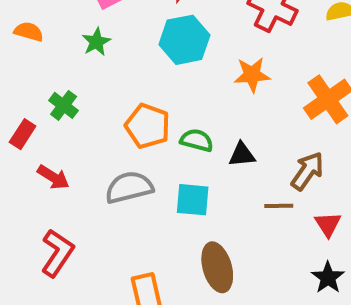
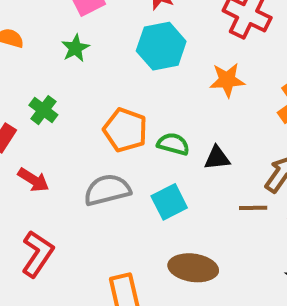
cyan square: (193, 200) -> (169, 202), turned -32
brown ellipse: (217, 267) -> (193, 268), turned -66

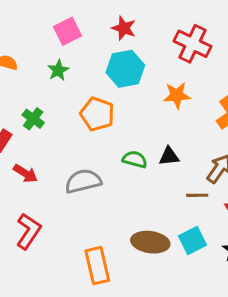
orange pentagon: (125, 130) -> (97, 114), moved
green semicircle: (173, 144) -> (135, 159), moved
cyan square: (169, 202) -> (193, 241), moved

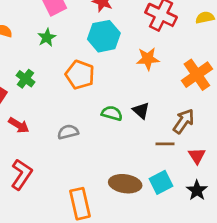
black triangle: (169, 156) -> (141, 111), turned 48
gray semicircle: (83, 181) -> (68, 132), size x0.7

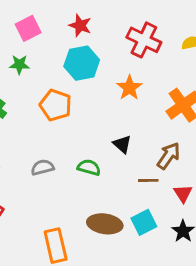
green star: (47, 37) -> (19, 65), turned 30
orange star: (148, 59) -> (129, 88), turned -30
green semicircle: (112, 113) -> (89, 167), moved

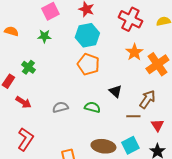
orange star: (129, 88) -> (134, 52), moved
orange pentagon: (56, 105) -> (88, 64), moved

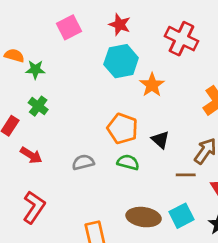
green star: (44, 36) -> (35, 70), moved
orange star: (134, 52) -> (152, 85), moved
orange pentagon: (88, 64) -> (122, 129), moved

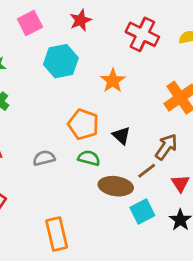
red star: (120, 25) -> (81, 20), turned 30
cyan hexagon: (121, 61) -> (61, 61), moved
brown line: (186, 175) -> (147, 171), turned -36
brown ellipse: (144, 217) -> (116, 186), moved

